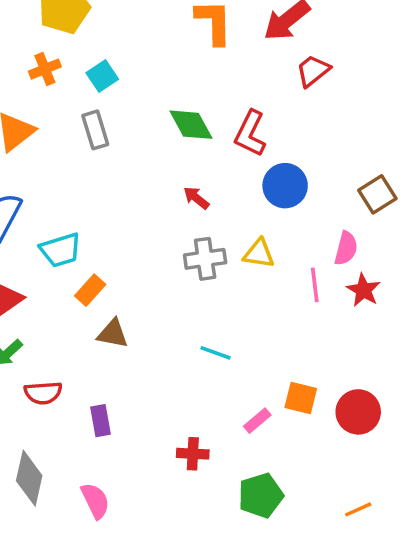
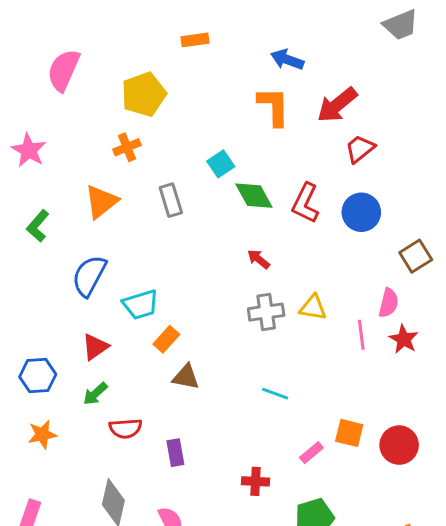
cyan square: (102, 76) -> (221, 164), moved
blue circle: (285, 186) -> (361, 212), moved

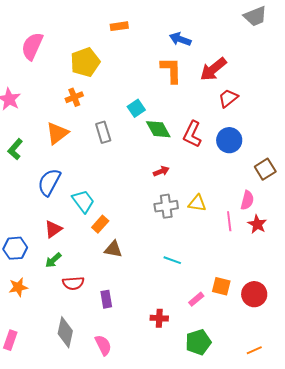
red arrow: (259, 259) -> (161, 171), turned 119
cyan trapezoid: (141, 304) -> (83, 201), turned -110

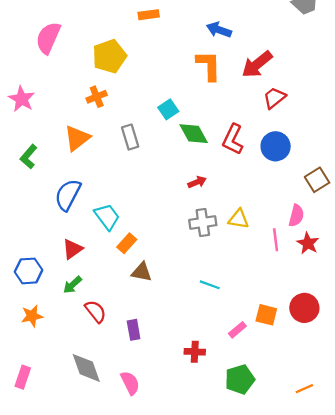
red semicircle: (73, 283) -> (95, 311), turned -125
red circle: (254, 294) -> (304, 308), moved
gray diamond: (65, 332) -> (86, 368), turned -32

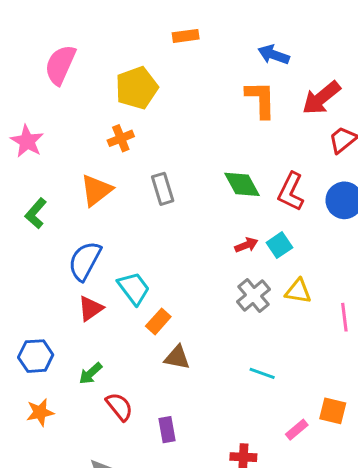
cyan square: (168, 109) -> (279, 245), moved
gray cross: (203, 222) -> (253, 296), turned -32
red triangle: (72, 249) -> (91, 308), moved

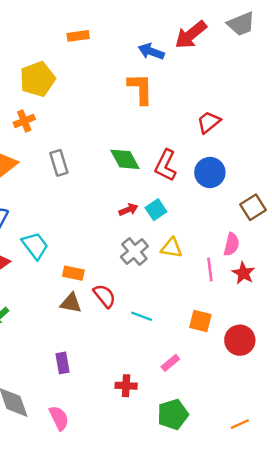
red arrow: (321, 98) -> (191, 35), moved
orange rectangle: (158, 321) -> (73, 273), moved, turned 60
red semicircle: (119, 407) -> (104, 296), moved
orange square: (333, 411) -> (200, 321), moved

